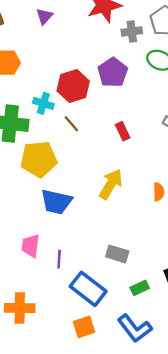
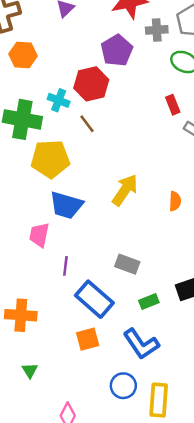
purple pentagon: (113, 72) -> (117, 50), moved
red rectangle: (123, 131) -> (173, 105), moved
pink trapezoid: (31, 246) -> (39, 235), moved

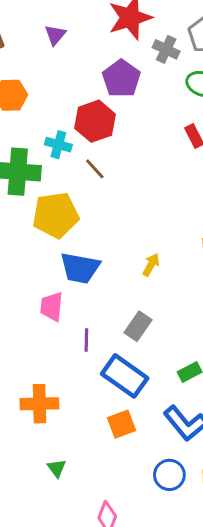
gray cross: (157, 30) -> (166, 49), turned 35
yellow arrow: (125, 190) -> (151, 265), moved, size x0.6
gray rectangle: (127, 264) -> (138, 326), moved, turned -70

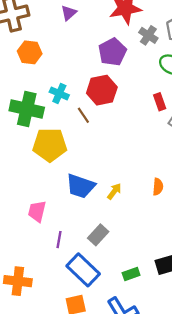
red hexagon: (95, 121) -> (102, 90), moved
blue trapezoid: (80, 268) -> (80, 186), moved

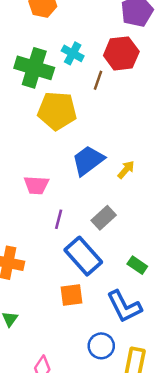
brown line: (83, 115) -> (98, 80), turned 49
blue trapezoid: (80, 186) -> (88, 160), turned 120
pink trapezoid: (37, 211) -> (36, 185), turned -105
green rectangle: (131, 274) -> (137, 265), turned 49

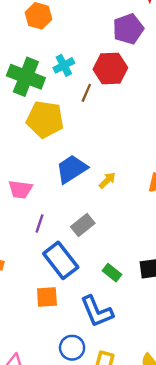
cyan cross: (73, 53) -> (64, 65), turned 30

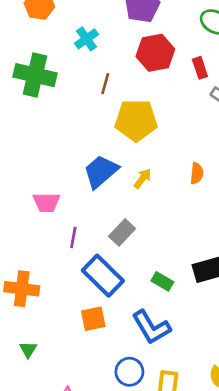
cyan cross: (64, 65) -> (87, 39), moved
red hexagon: (110, 69) -> (155, 53), moved
yellow pentagon: (45, 119) -> (136, 120), moved

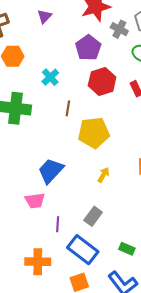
blue trapezoid: (101, 171) -> (51, 171), moved
orange cross: (22, 289) -> (38, 262), moved

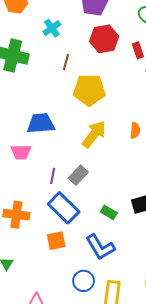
blue trapezoid: (51, 171) -> (41, 123), turned 36
yellow arrow: (103, 175) -> (94, 134), size x1.8
purple line: (58, 224) -> (53, 176), moved

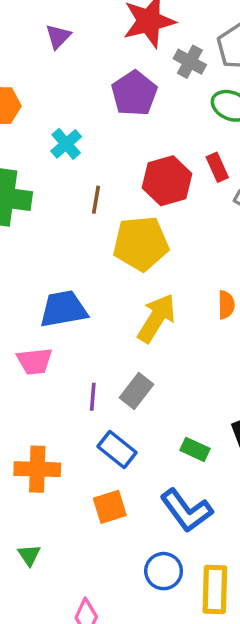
red hexagon: (104, 39) -> (167, 181), moved
blue rectangle: (64, 208) -> (117, 449), size x0.7

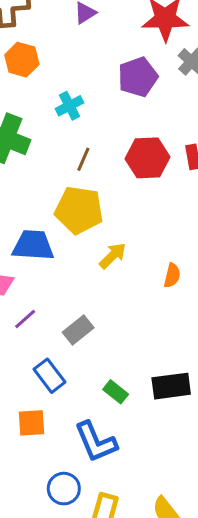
yellow pentagon: (141, 243) -> (79, 210), moved
yellow arrow: (156, 318) -> (113, 256), moved, size x0.7
purple line: (93, 397) -> (25, 319), moved, turned 30

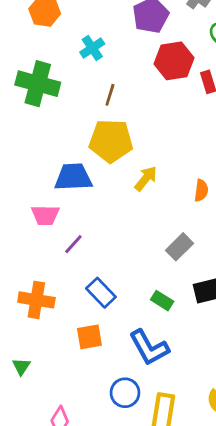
red hexagon: (148, 158) -> (174, 61), moved
gray rectangle: (78, 330) -> (179, 247), moved

